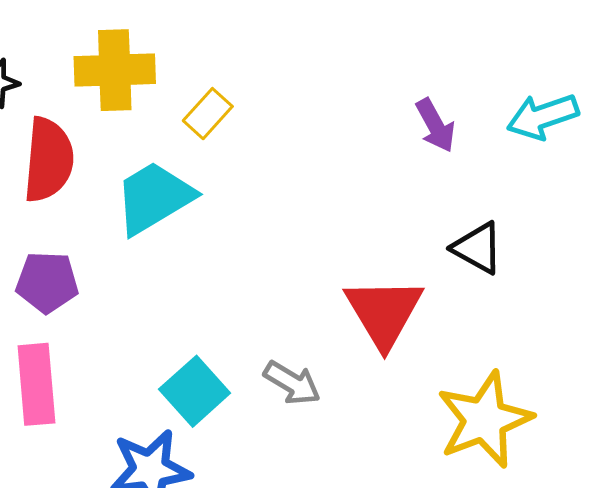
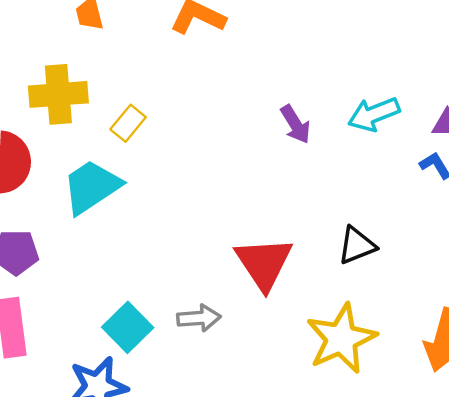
black triangle: (478, 248) -> (357, 246), moved, turned -48
gray arrow: (292, 383) -> (199, 318), turned -33

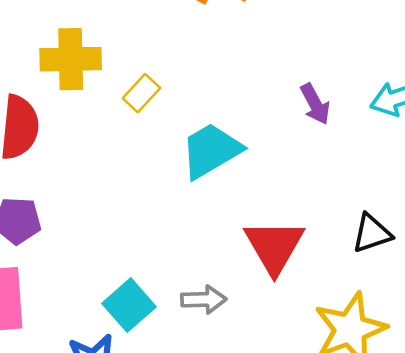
cyan trapezoid: (91, 187) -> (211, 151), moved

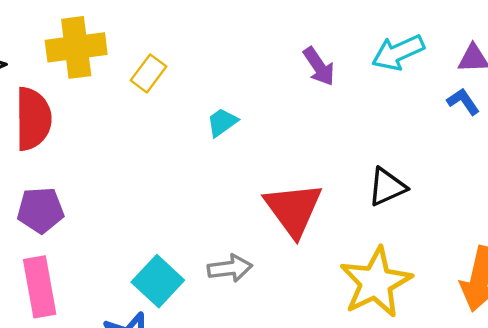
cyan trapezoid: (211, 151) -> (222, 122), size x0.5

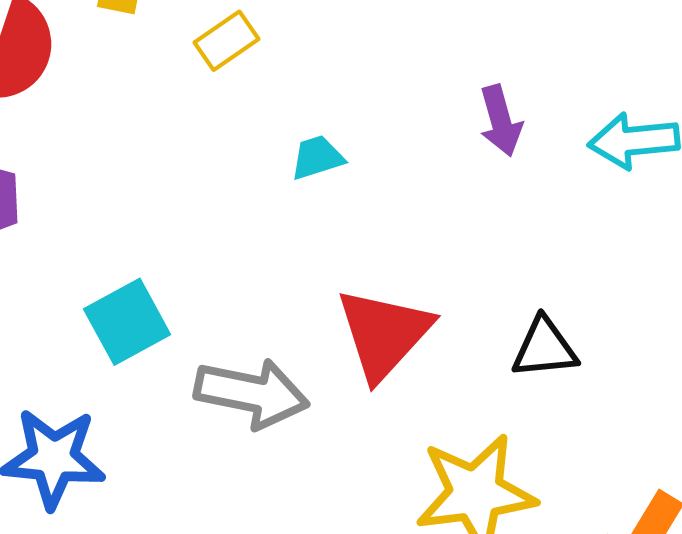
gray arrow: (230, 268) -> (252, 393), size x1.5
cyan square: (158, 281) -> (127, 322), moved

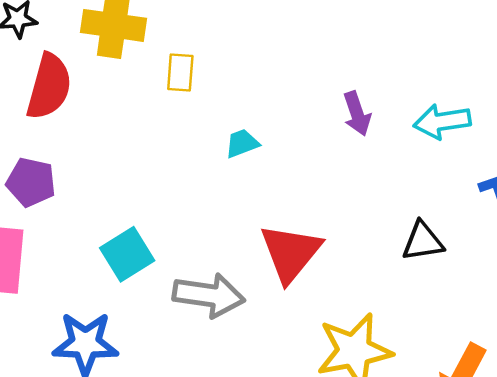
yellow rectangle: (227, 41) -> (180, 73), turned -48
black triangle: (545, 348) -> (423, 241), moved

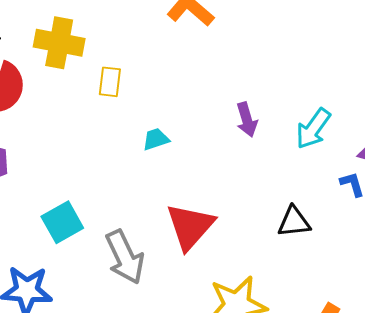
cyan arrow: (442, 122) -> (313, 129), turned -48
gray arrow: (209, 295) -> (125, 257), turned 54

